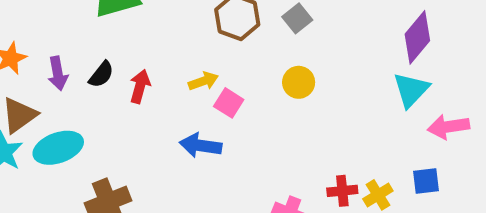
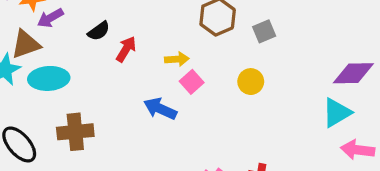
purple diamond: (417, 37) -> (353, 73), turned 33
purple arrow: (58, 73) -> (50, 18), moved, turned 55

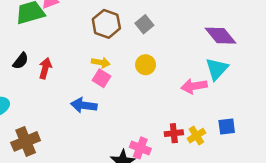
yellow arrow: (177, 59) -> (101, 63), moved, turned 30
purple diamond: (353, 73) -> (220, 36), turned 68
pink arrow: (358, 150) -> (194, 86), moved

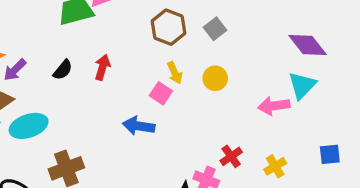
yellow arrow: (101, 63) -> (175, 73), moved, turned 54
red arrow: (45, 68) -> (102, 67), moved
blue square: (227, 127) -> (330, 154), moved
red cross: (174, 133) -> (231, 156), moved, turned -30

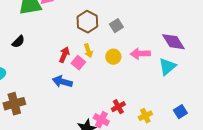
red arrow: (102, 67) -> (64, 55), moved
pink arrow: (274, 106) -> (140, 54), moved
blue square: (330, 154) -> (180, 112), turned -32

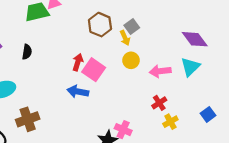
black semicircle: (18, 42) -> (27, 52), turned -32
yellow arrow: (88, 51) -> (125, 38), moved
pink arrow: (140, 54) -> (160, 71), moved
pink square: (78, 63) -> (94, 70), size x1.5
red cross: (118, 107) -> (159, 103), moved

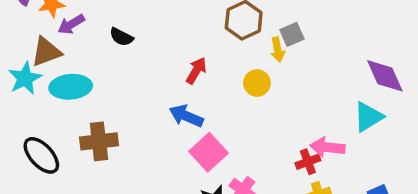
black semicircle: (27, 52) -> (121, 37), turned 96
yellow circle: (131, 60) -> (257, 83), moved
pink square: (94, 70) -> (209, 152), moved
pink arrow: (160, 71) -> (327, 147), moved

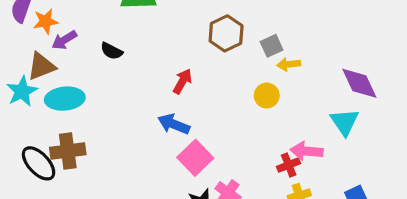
yellow arrow: (278, 50) -> (289, 64), moved, turned 95
yellow circle: (257, 83) -> (267, 96), moved
cyan triangle: (368, 117) -> (345, 122), turned -32
brown cross: (99, 141) -> (68, 151), moved

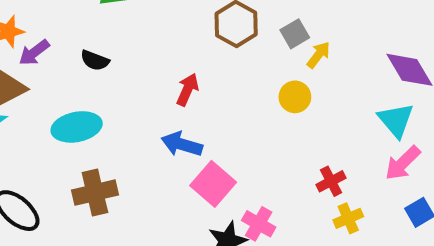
yellow arrow: (289, 64) -> (319, 55), turned 140
cyan ellipse: (65, 99) -> (77, 127), moved
brown cross: (68, 151) -> (95, 193), moved
pink arrow: (307, 151) -> (403, 163), moved, turned -44

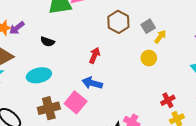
purple arrow: (34, 53) -> (17, 28), moved
pink square: (213, 184) -> (76, 102), moved

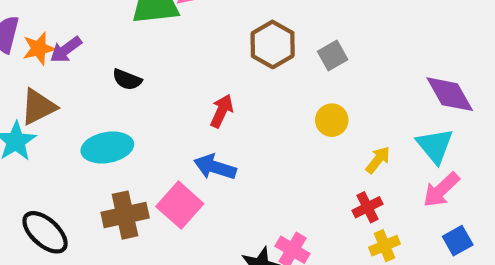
yellow arrow: (160, 37) -> (378, 160), moved

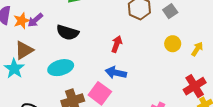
black semicircle: (127, 80) -> (68, 32), size x1.5
yellow arrow: (378, 160) -> (197, 49), moved
red cross: (367, 207) -> (195, 86), size x1.5

